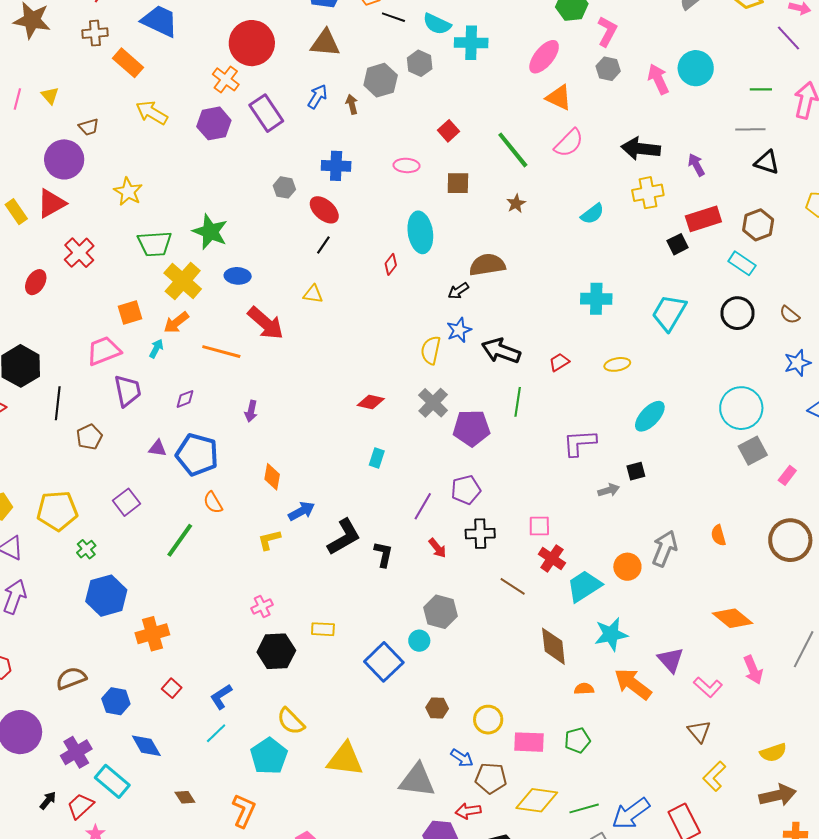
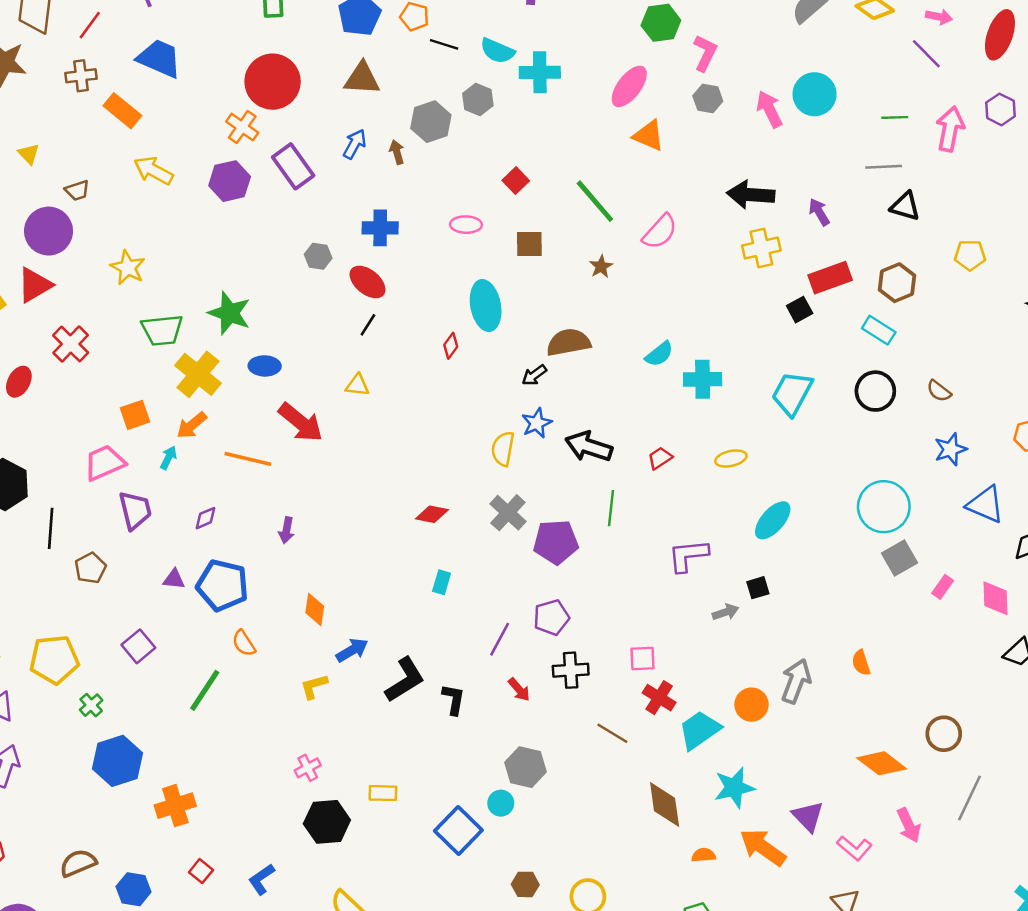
pink semicircle: (569, 143) -> (660, 232), moved
cyan semicircle: (592, 214) -> (659, 354), moved
brown circle: (790, 540) -> (944, 734), moved, size x0.7

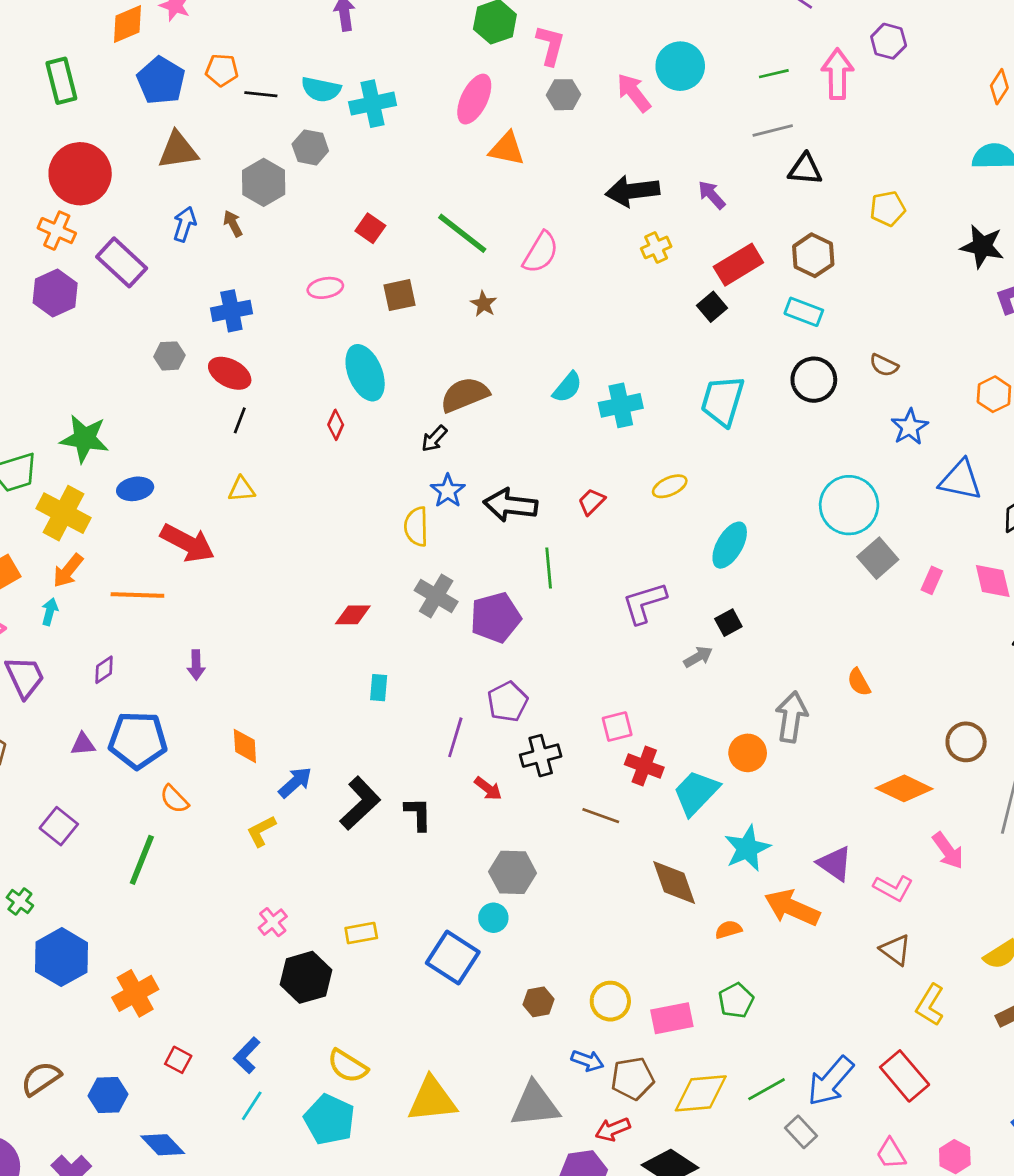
yellow cross: (761, 248) -> (656, 247), size x0.7

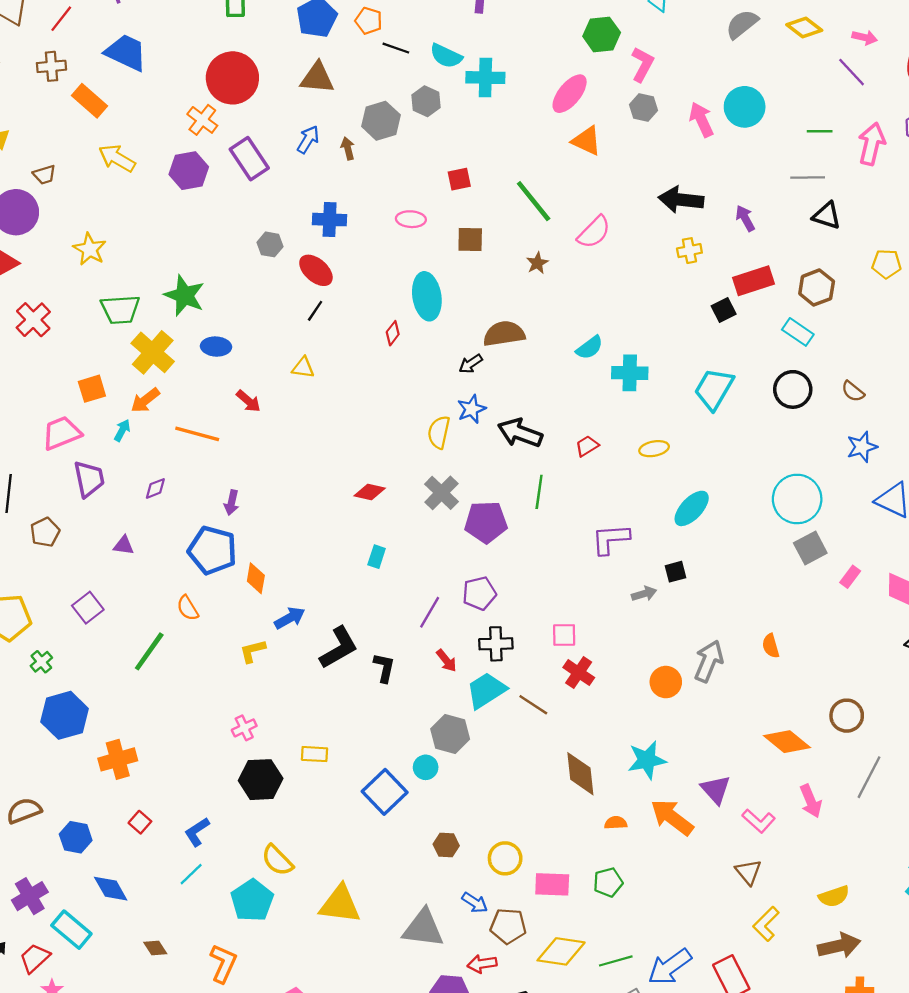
red square: (370, 228) -> (459, 179), turned 30
red arrow: (188, 543) -> (248, 401), size x0.6
blue pentagon: (138, 740) -> (212, 550), moved
cyan trapezoid: (696, 793) -> (486, 690), moved

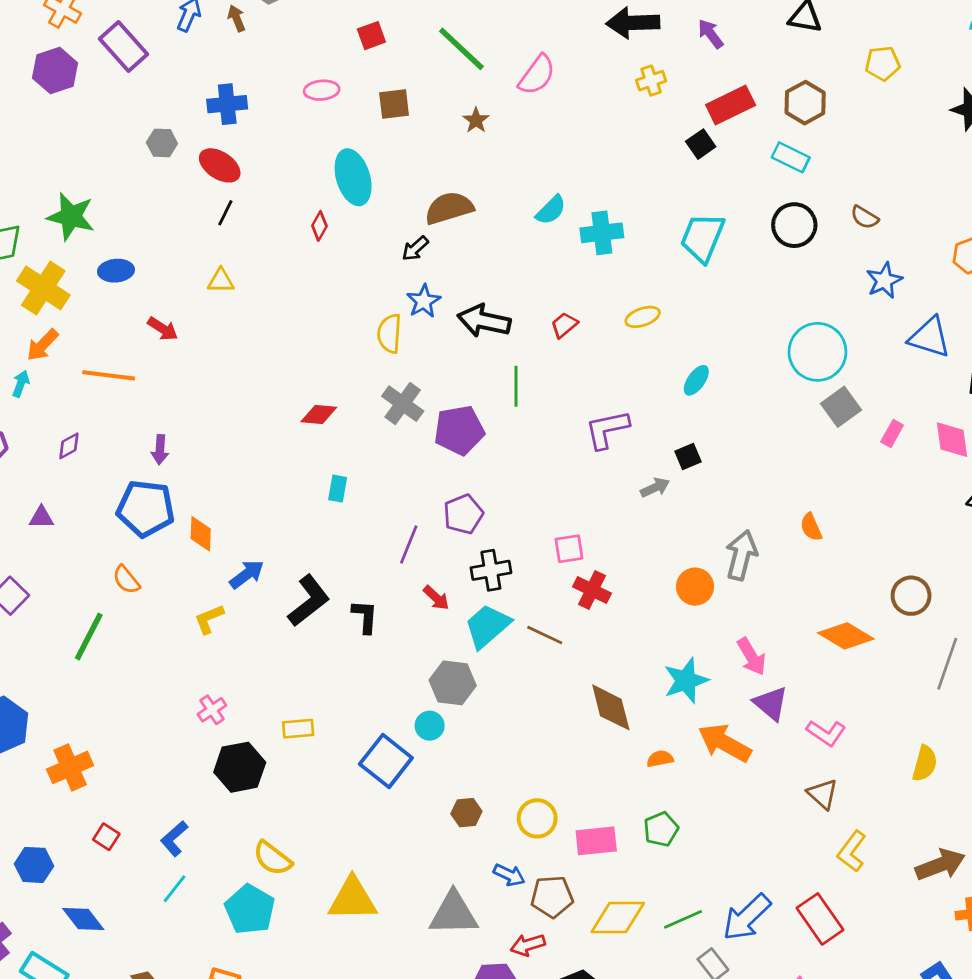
cyan ellipse: (692, 508) -> (696, 380), size x0.7
pink arrow: (811, 801) -> (752, 657), moved
yellow semicircle: (834, 896) -> (925, 763), moved, turned -48

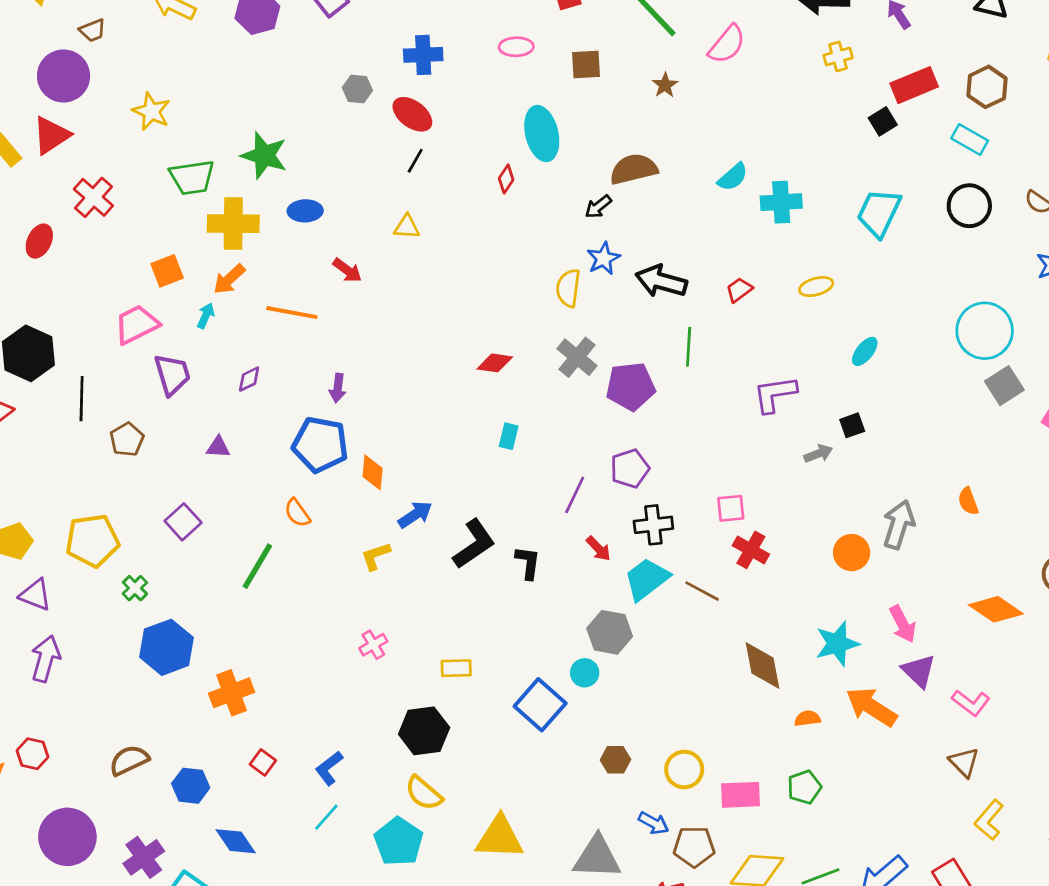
yellow cross: (43, 288) -> (233, 224), turned -36
black hexagon: (240, 767) -> (424, 731), moved

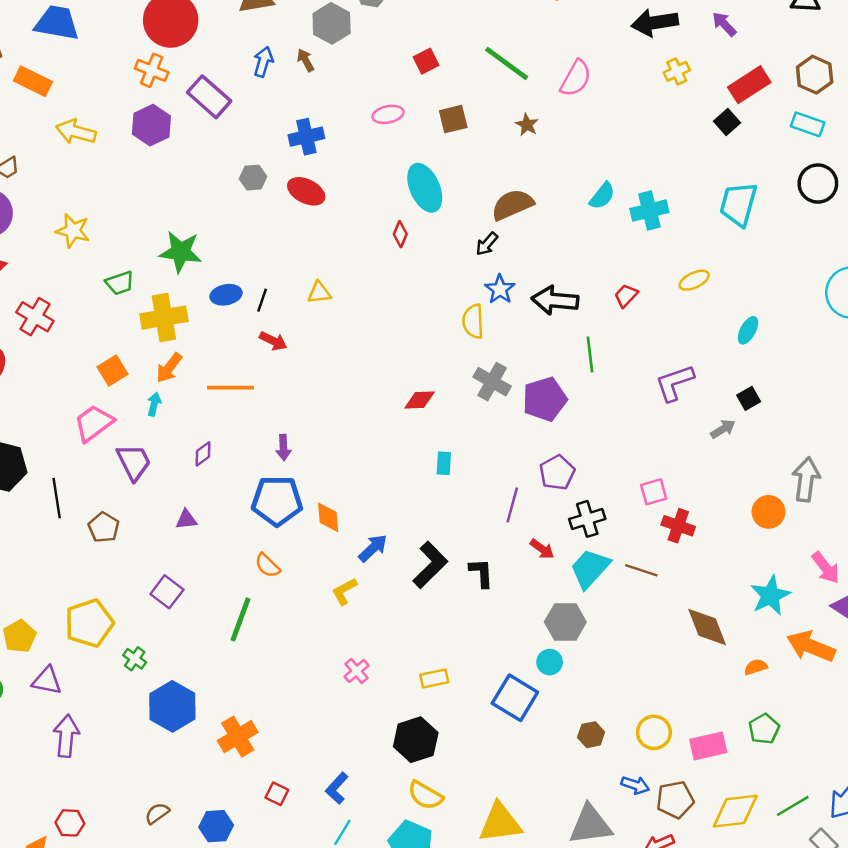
black line: (415, 161) -> (262, 300), moved
green trapezoid: (192, 177) -> (120, 283), size x0.7
brown semicircle: (129, 760) -> (157, 813), size x0.7

